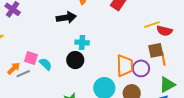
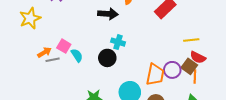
red semicircle: (164, 31) -> (198, 57), moved
brown square: (156, 50) -> (189, 66), turned 35
purple circle: (141, 68) -> (172, 70), moved

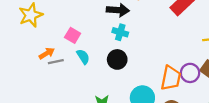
cyan cross: (118, 42) -> (120, 32), moved
pink square: (64, 46) -> (73, 35), moved

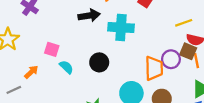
cyan cross: (120, 32) -> (121, 28), moved, size x1.6
gray line: (56, 62) -> (14, 90), moved

